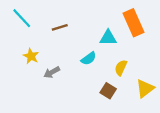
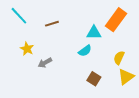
orange rectangle: (133, 23) -> (116, 20), turned 60
cyan semicircle: (89, 58) -> (85, 51), moved
yellow semicircle: (121, 68) -> (119, 58), moved

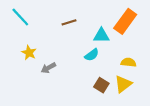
brown line: (52, 24) -> (69, 22), moved
yellow semicircle: (119, 58) -> (128, 62), turned 72
yellow triangle: (126, 77) -> (123, 84), moved

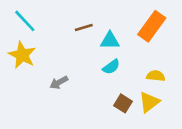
cyan triangle: (101, 35) -> (110, 41), moved
yellow star: (29, 53) -> (22, 55), moved, size x1.5

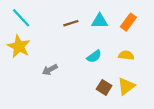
orange rectangle: (152, 26) -> (128, 22), size x0.7
cyan triangle: (110, 41) -> (100, 21), moved
yellow semicircle: (156, 76) -> (126, 55), moved

